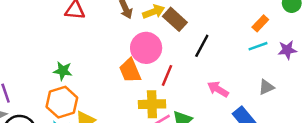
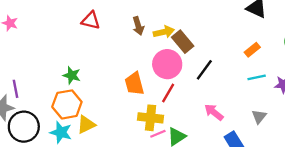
orange rectangle: (260, 23) -> (252, 50), moved
pink circle: (146, 48) -> (167, 64), moved
gray triangle: (266, 87) -> (259, 117), turned -35

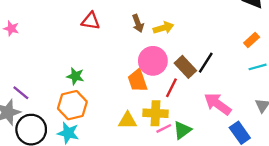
brown rectangle: (183, 42) -> (185, 67), moved
pink circle: (167, 64) -> (153, 61), moved
purple line: (16, 89) -> (21, 93), turned -36
pink arrow: (214, 112) -> (218, 104), size x1.4
yellow triangle: (86, 125) -> (128, 120), moved, turned 30

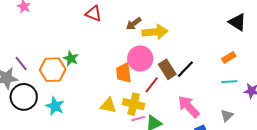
brown arrow: (138, 23) -> (134, 24), turned 63
yellow arrow: (163, 28) -> (155, 32), size x1.4
orange hexagon: (72, 105) -> (53, 70), moved

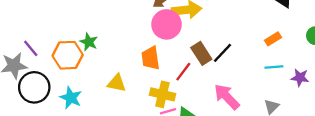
pink circle: (140, 58) -> (167, 24), moved
yellow triangle: (108, 106) -> (117, 83), moved

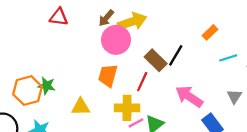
orange rectangle: (273, 39) -> (210, 32), moved
green star: (89, 42) -> (47, 86), moved
orange trapezoid: (151, 58) -> (108, 76), turned 35

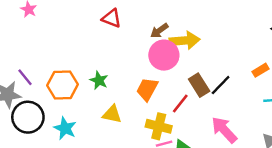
green star: (47, 86) -> (99, 80), moved

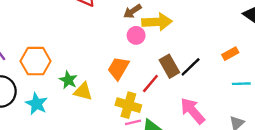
pink circle: (164, 55) -> (136, 35), size x0.6
green star: (99, 80) -> (68, 80), moved

